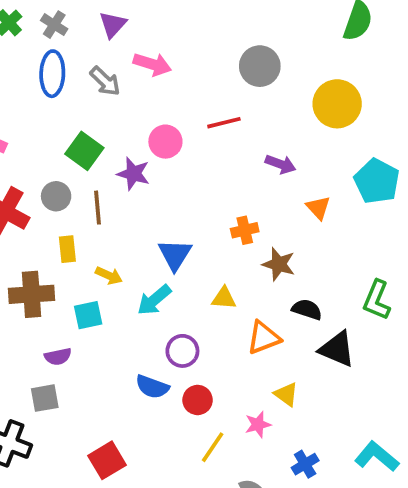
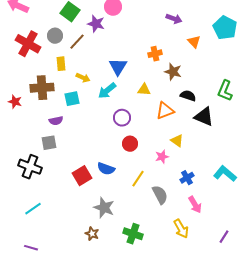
brown line: (98, 208) -> (77, 42), turned 48
blue semicircle: (152, 387) -> (106, 169), moved
yellow line: (213, 447) -> (138, 179), moved

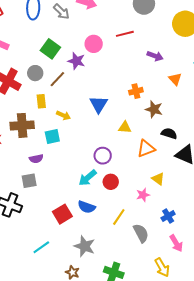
cyan arrow: (107, 91) -> (88, 178), moved
cyan line: (33, 209) -> (41, 247), moved

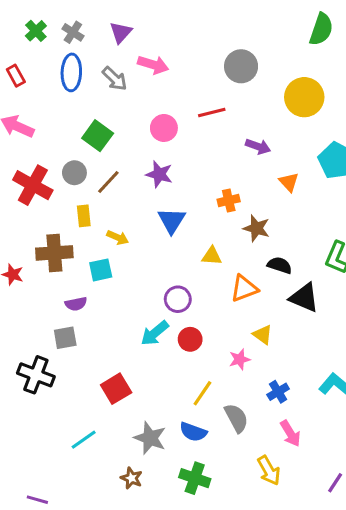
purple star: (76, 61) -> (159, 174), moved
blue semicircle: (87, 207) -> (193, 432), moved

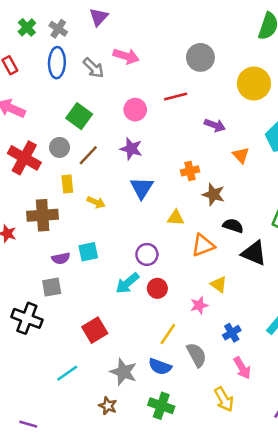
purple triangle: (121, 32) -> (99, 17), moved
cyan square: (101, 270) -> (88, 252), moved

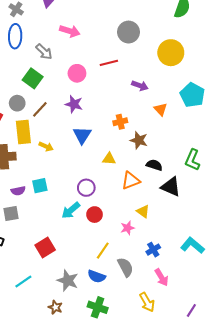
gray arrow: (93, 68) -> (44, 52), moved
yellow rectangle: (67, 184) -> (23, 132), size x1.6

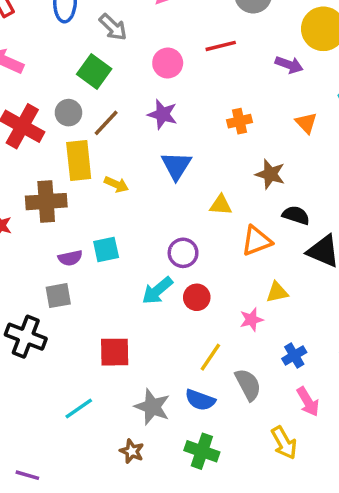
purple arrow: (140, 86) -> (289, 65), moved
orange cross: (120, 122) -> (240, 121), moved
yellow triangle: (143, 211) -> (277, 292), turned -48
red square: (45, 248) -> (115, 352), turned 30

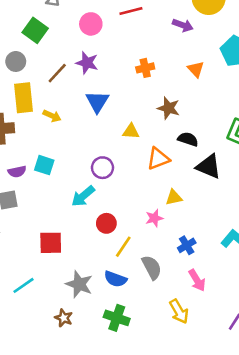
brown line: (106, 123) -> (57, 73), moved
cyan square: (106, 249) -> (44, 165), turned 30
red circle: (197, 297) -> (106, 223), moved

